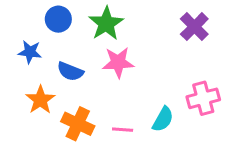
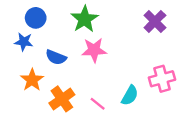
blue circle: (58, 19) -> (36, 18), moved
orange cross: (78, 124) -> (62, 99), turned 30
pink line: (123, 130) -> (98, 104), turned 35

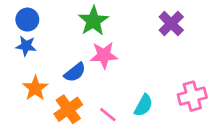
blue circle: (36, 18) -> (27, 20), moved
blue semicircle: (56, 57) -> (75, 72), moved, turned -60
pink cross: (162, 79) -> (192, 96), moved

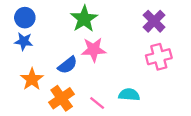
pink cross: (192, 96) -> (159, 57), moved
cyan semicircle: (143, 105) -> (129, 95), turned -114

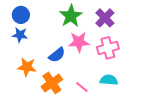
purple cross: (154, 21) -> (105, 18), moved
pink cross: (159, 57) -> (108, 48), moved
orange star: (32, 79) -> (27, 67), turned -30

